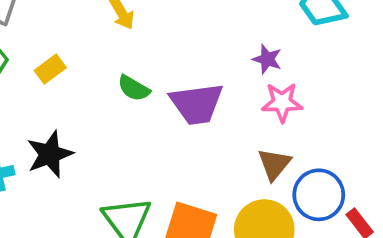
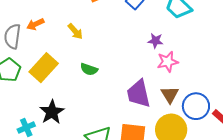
yellow rectangle: (50, 69) -> (44, 68), size x1.8
purple trapezoid: (197, 104) -> (139, 94), moved, turned 96

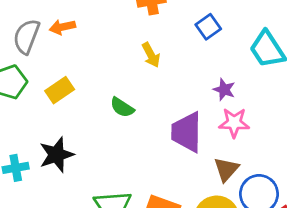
yellow arrow: (75, 31) -> (151, 55), moved
yellow rectangle: (44, 68) -> (60, 90), size x0.7
purple trapezoid: (139, 94) -> (187, 132), moved

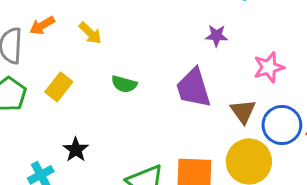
yellow arrow: (151, 55) -> (90, 33), moved
pink star: (234, 123) -> (269, 67), moved
black star: (56, 155) -> (76, 150), size x0.7

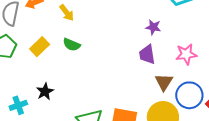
green semicircle: (124, 84) -> (72, 45), moved
purple trapezoid: (194, 88) -> (147, 54), moved, size x0.7

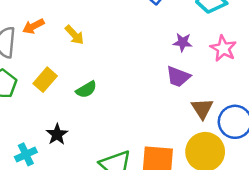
green semicircle: (72, 45) -> (86, 89), moved, turned -48
purple trapezoid: (147, 54) -> (178, 77), turned -55
pink star: (186, 54) -> (223, 48), moved, turned -30

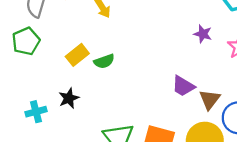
purple trapezoid: (178, 77) -> (183, 86), moved
yellow rectangle: (45, 80) -> (77, 55), moved

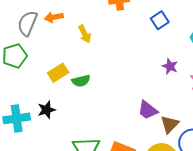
cyan cross: (36, 112) -> (17, 118), size x1.4

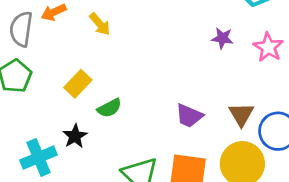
green semicircle: (81, 81) -> (109, 108), moved
purple trapezoid: (148, 110) -> (189, 116), moved

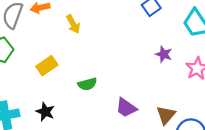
green semicircle: (109, 108) -> (87, 84), moved
black star: (75, 136) -> (45, 112), moved, turned -30

